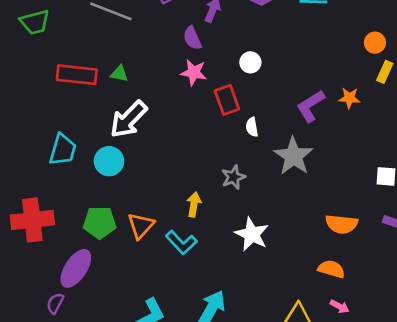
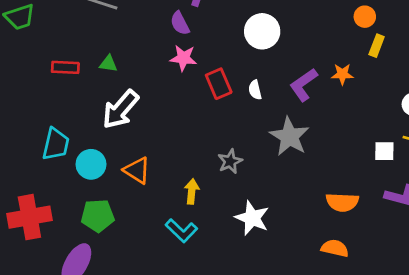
white circle: (250, 62) -> (262, 31), moved, size x1.6
red rectangle: (77, 75) -> (65, 67), size x0.7
white semicircle: (252, 127) -> (255, 90), moved
cyan circle: (109, 161) -> (91, 164), moved
orange triangle: (141, 226) -> (137, 170), moved, turned -36

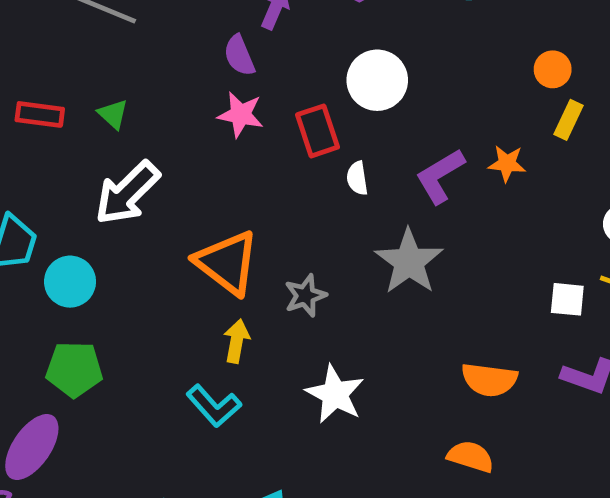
green triangle: (108, 64) -> (113, 114), turned 30
red rectangle: (219, 84) -> (318, 131), moved
orange triangle: (137, 170) -> (227, 263), moved, size x1.4

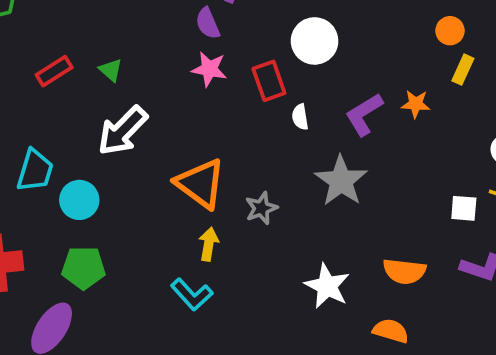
red rectangle: (40, 114) -> (54, 71), turned -39
white star: (335, 394) -> (327, 286), moved

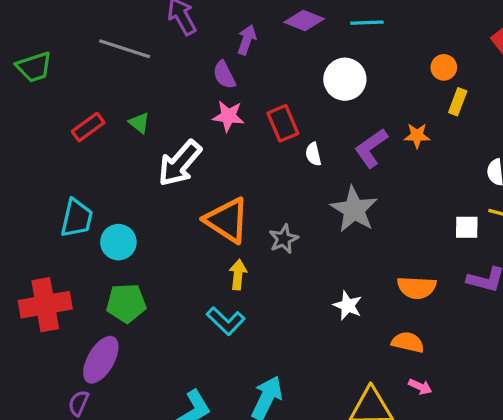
white circle: (315, 41) -> (345, 79), moved
white arrow: (123, 131) -> (180, 163), moved
white star: (327, 286) -> (348, 305), size x0.7

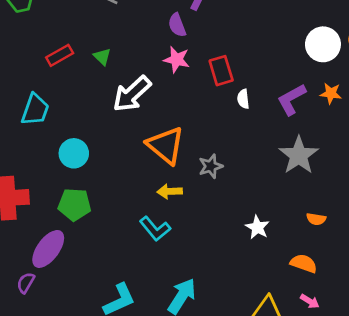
white circle: (345, 79) -> (323, 44), moved
gray star: (354, 210) -> (299, 155), moved
cyan trapezoid: (77, 218) -> (35, 110), moved
yellow arrow: (238, 275) -> (170, 191), turned -105
orange semicircle: (417, 288) -> (316, 219), size x0.6

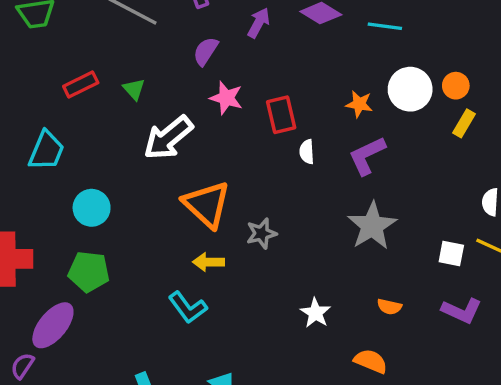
purple semicircle: (177, 25) -> (206, 51), moved, turned 50
orange star: (331, 93) -> (359, 104), moved

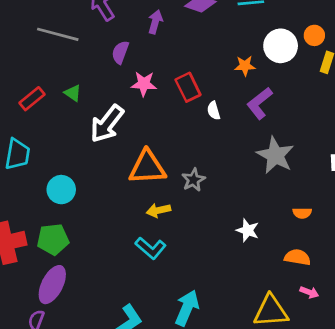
orange triangle: (207, 204) -> (147, 167), turned -33
green pentagon: (89, 272) -> (53, 239), moved

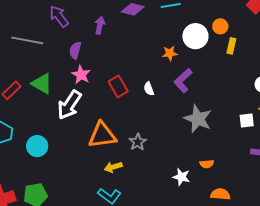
pink star: (144, 84) -> (81, 75), moved, turned 30
red rectangle: (188, 87) -> (118, 86), moved
green triangle: (73, 93) -> (42, 84), size x1.6
cyan circle: (61, 190) -> (37, 146), moved
orange semicircle: (302, 213) -> (207, 164), moved

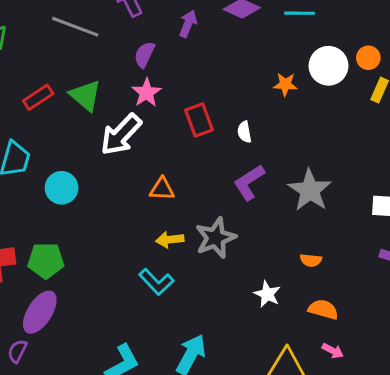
purple L-shape: (183, 81) -> (249, 182), moved
orange triangle: (102, 135) -> (162, 189), size x0.6
gray star: (138, 142) -> (216, 238), moved, size x1.5
white star: (181, 177) -> (267, 294), moved

